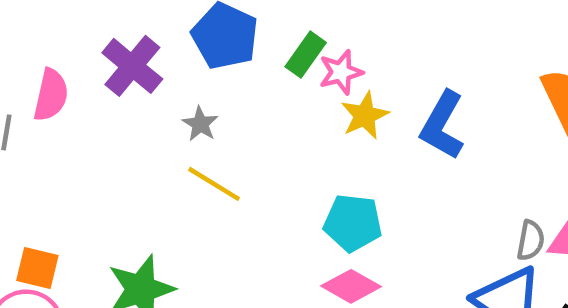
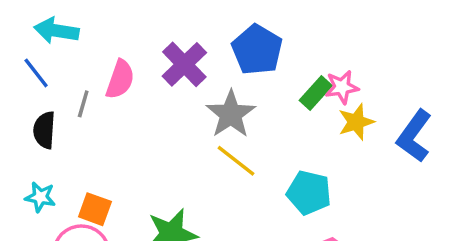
green rectangle: (306, 55) -> (316, 93), moved
gray star: (200, 124) -> (231, 114), size x1.8
cyan pentagon: (353, 223) -> (309, 193), moved

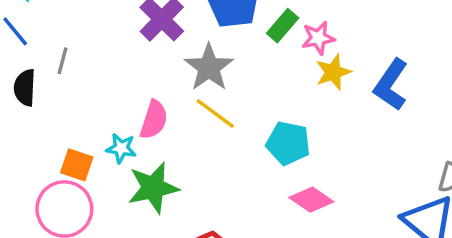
pink semicircle: (120, 79) -> (154, 120), moved
green rectangle: (316, 93) -> (283, 26), moved
cyan star: (40, 197) -> (121, 148), moved

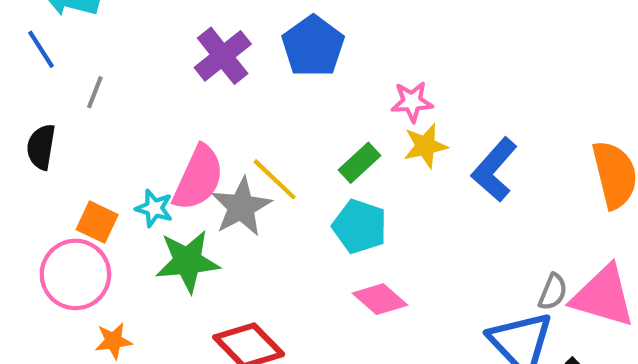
green rectangle: (283, 26) -> (359, 163), moved
gray star: (209, 67) -> (241, 207), moved
black semicircle: (25, 88) -> (41, 147), moved
pink semicircle: (154, 120) -> (198, 178), size x1.4

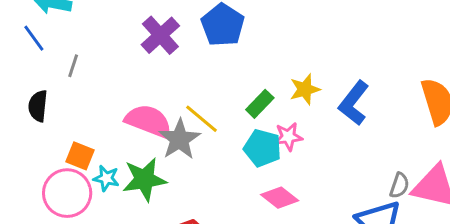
pink star: (412, 102) -> (288, 137), moved
pink semicircle: (198, 178) -> (148, 121), turned -90
cyan star: (154, 208) -> (106, 178), moved

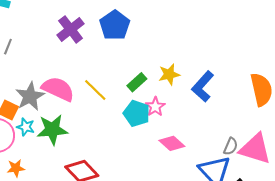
pink star: (288, 137) -> (155, 107), turned -30
gray star: (179, 139) -> (30, 96), moved
pink diamond: (280, 198) -> (172, 143), moved

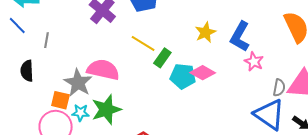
green rectangle: (137, 82) -> (162, 58), moved
yellow line: (95, 90) -> (143, 43), moved
pink star: (155, 107) -> (254, 62), moved
pink diamond: (172, 143) -> (203, 73), moved

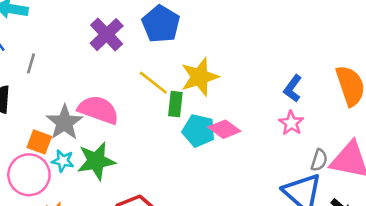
yellow star: (205, 32) -> (200, 77), moved, size x1.4
blue L-shape: (240, 37) -> (293, 88), moved, size x0.7
green rectangle: (162, 58) -> (175, 104), turned -36

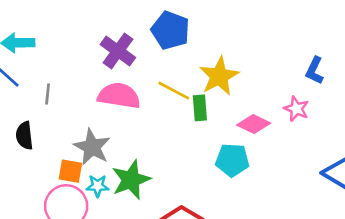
pink semicircle: (98, 110) -> (119, 96), moved
pink star: (291, 123) -> (296, 109), moved
cyan pentagon: (199, 131) -> (232, 160), moved

